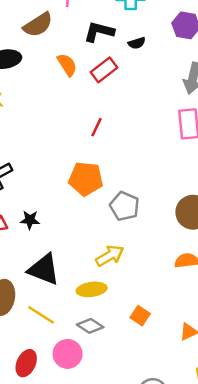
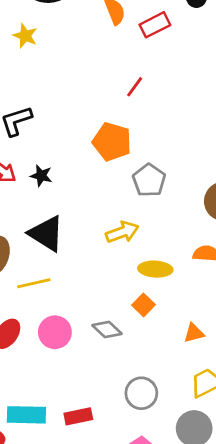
yellow ellipse: (92, 289) -> (155, 269), moved
yellow line: (41, 315) -> (34, 283), turned -56
gray diamond: (90, 326) -> (107, 330), moved

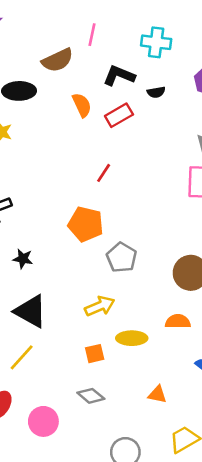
yellow line: (34, 283) -> (22, 357), turned -32
orange square: (143, 305) -> (95, 354), moved, turned 36
pink circle: (55, 332) -> (43, 421), moved
orange triangle: (194, 333) -> (157, 395), moved, turned 30

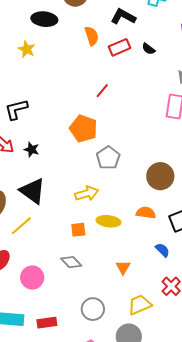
black semicircle: (156, 92) -> (149, 49), moved, turned 40
orange triangle: (157, 395) -> (123, 267), turned 42

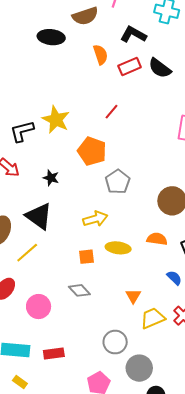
yellow star: (27, 49) -> (56, 120), moved, size x1.5
black semicircle: (149, 49) -> (160, 68), size x1.6
black star: (32, 150) -> (51, 178), moved
yellow trapezoid: (140, 305) -> (153, 318), moved
gray circle: (93, 309) -> (115, 342), moved

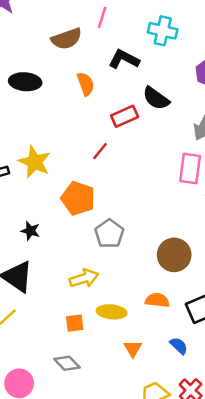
black ellipse: (51, 37) -> (25, 82), moved
red rectangle: (130, 67) -> (125, 116), moved
orange triangle: (133, 296) -> (133, 349), moved

